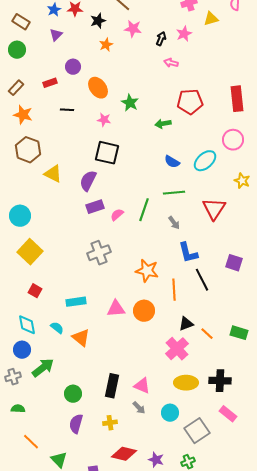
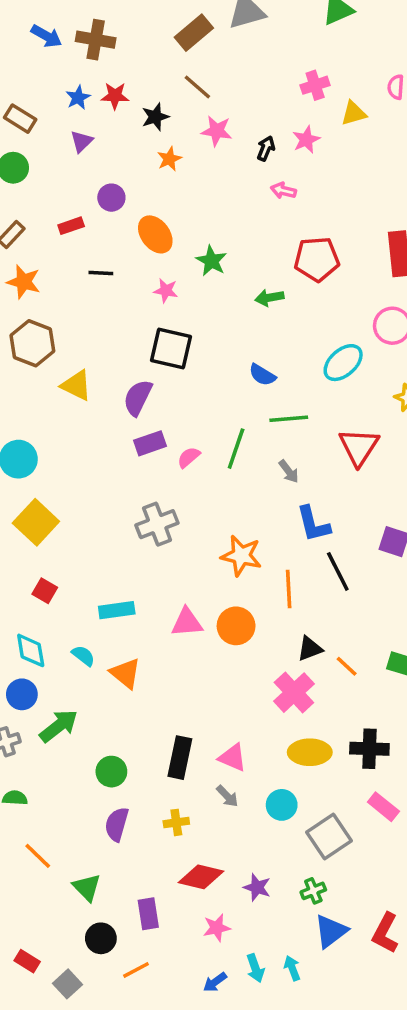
blue semicircle: (172, 162) -> (262, 375), moved

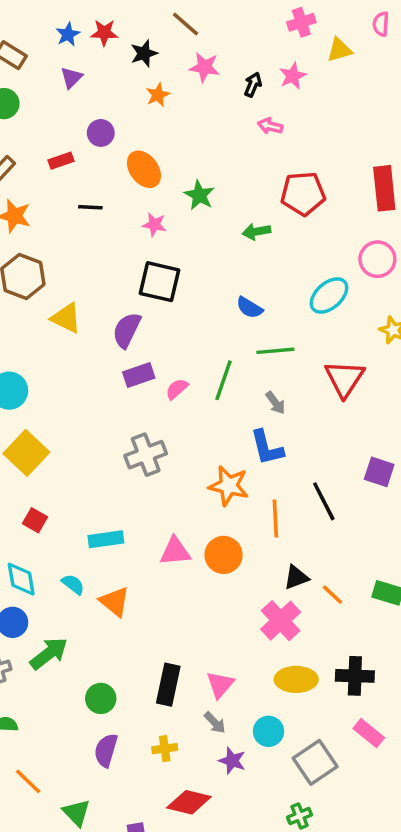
blue L-shape: (313, 524) -> (267, 448), moved
pink triangle: (233, 758) -> (220, 685), turned 48
purple star: (257, 887) -> (232, 761), moved

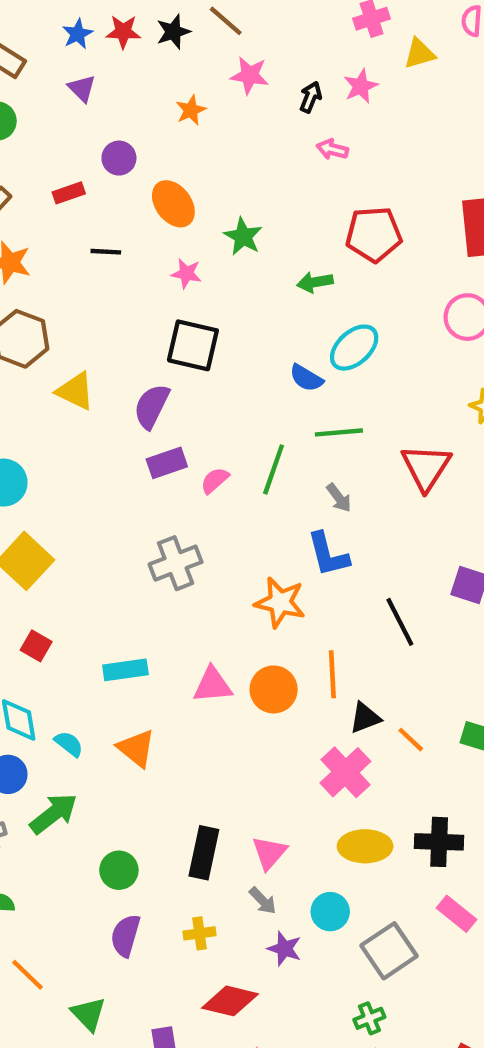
black star: (144, 53) -> (173, 32), moved
purple triangle: (71, 78) -> (82, 88), turned -30
cyan ellipse: (329, 296) -> (354, 348), moved
orange line: (275, 519) -> (332, 674), moved
cyan semicircle: (73, 584) -> (69, 744), moved

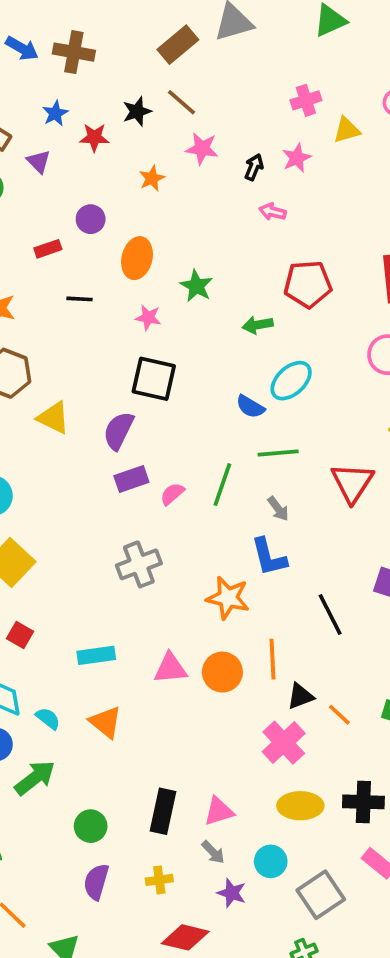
red star: (123, 32) -> (94, 137), moved
purple triangle: (82, 88) -> (39, 162), moved
orange ellipse: (173, 204) -> (137, 258), turned 51
pink triangle: (269, 853) -> (219, 811), turned 32

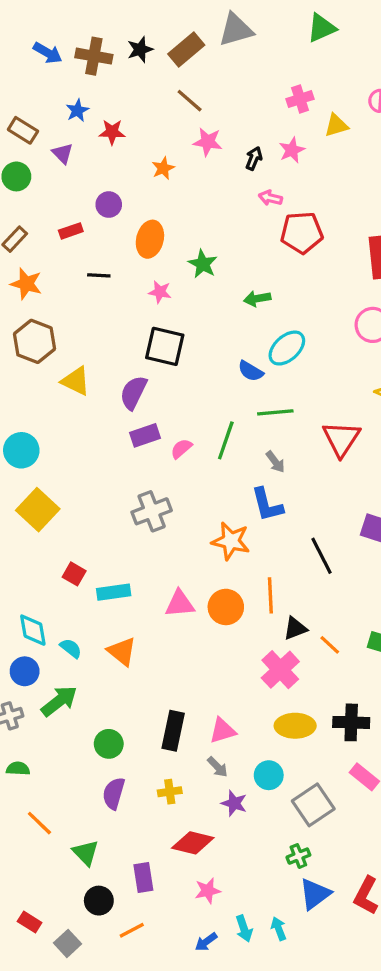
black star: (137, 111) -> (140, 49), moved
red pentagon: (308, 284) -> (302, 233), moved
red square: (20, 635) -> (74, 574), moved

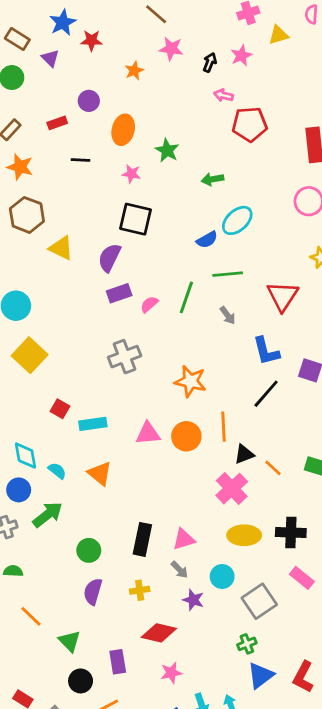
blue star: (77, 111) -> (63, 23), size x1.4
blue semicircle: (251, 371) -> (207, 240), turned -60
blue L-shape: (267, 505) -> (266, 351), moved
black line: (321, 556) -> (266, 394), turned 68

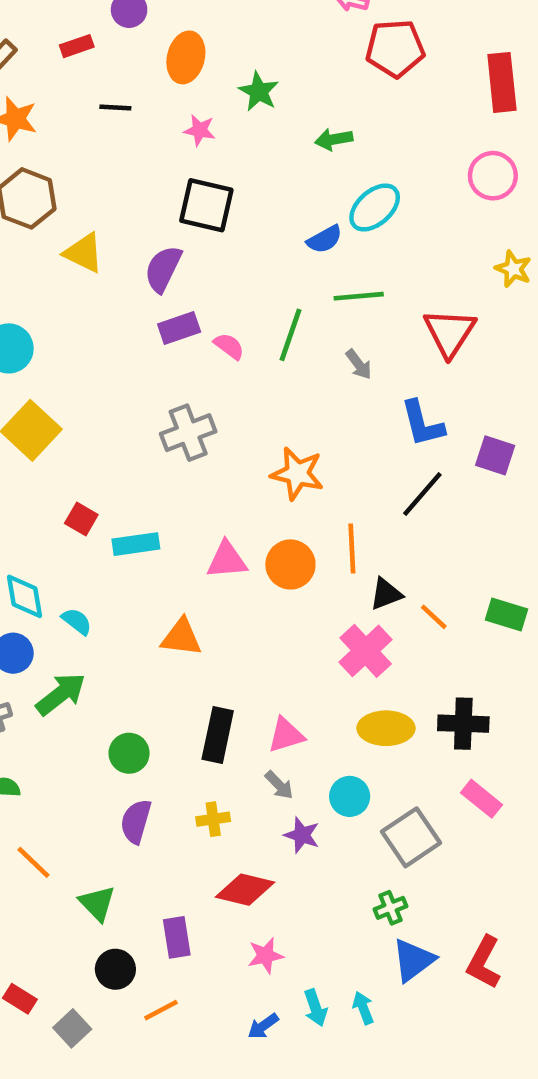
pink semicircle: (149, 304) -> (229, 346), turned 78
orange triangle: (100, 473) -> (181, 637), moved, turned -32

